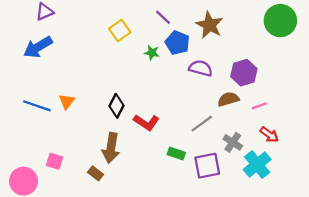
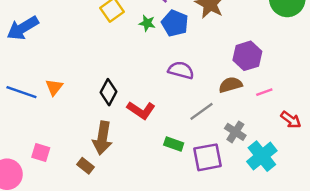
green star: (152, 53) -> (147, 23), moved
purple semicircle: (201, 68) -> (181, 70), moved
red arrow: (269, 135) -> (291, 120), moved

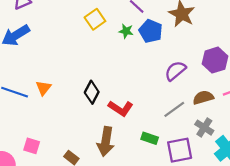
purple semicircle: (181, 70) -> (175, 71), moved, turned -55
brown semicircle: (230, 85) -> (203, 98), moved
brown arrow: (102, 138) -> (106, 141), moved

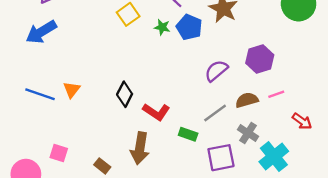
green rectangle: (150, 138) -> (188, 134), moved

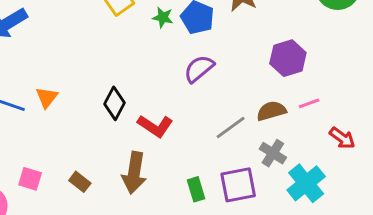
purple semicircle: (216, 71) -> (199, 69), moved
green rectangle: (188, 134) -> (196, 189), moved, turned 54
brown rectangle: (102, 166) -> (80, 182), moved

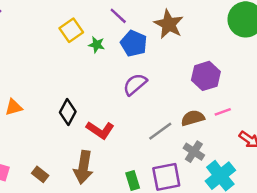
green star: (163, 17) -> (97, 45), moved
orange triangle: (47, 97) -> (14, 107), turned 36

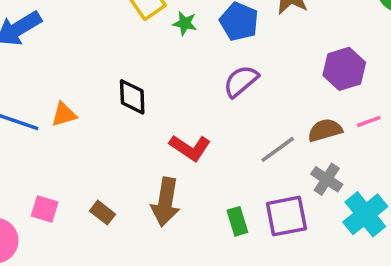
black diamond: (68, 112) -> (132, 97), moved, turned -30

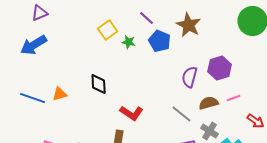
purple semicircle: (241, 81) -> (190, 77), moved, turned -35
gray line: (278, 149) -> (182, 114), turned 75

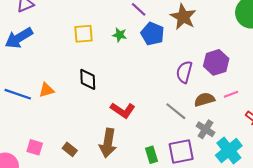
yellow square: (108, 30) -> (84, 34), moved, turned 30

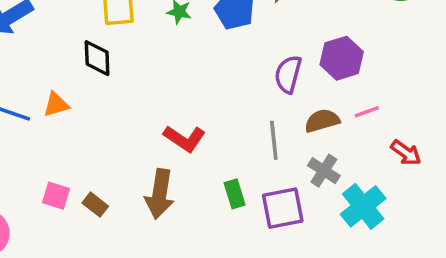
black diamond: (88, 79) -> (97, 58), moved
gray line: (176, 111) -> (274, 140), turned 45
pink square: (35, 147) -> (56, 196), moved
green rectangle: (151, 155) -> (235, 194), moved

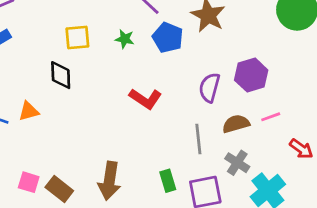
red L-shape: (185, 139) -> (145, 99), moved
brown rectangle: (95, 205) -> (59, 189), size x1.4

